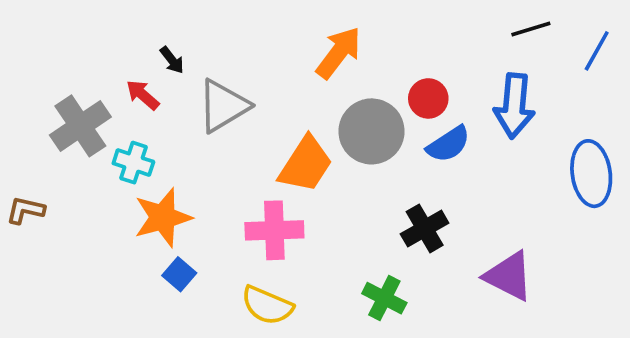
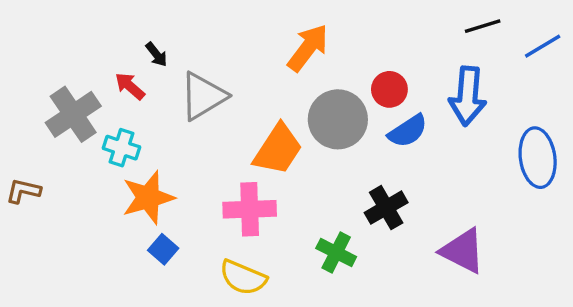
blue line: (597, 51) -> (543, 46), turned 30
green cross: (384, 298) -> (336, 252), moved

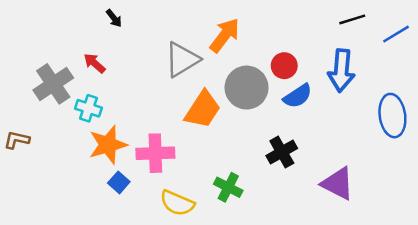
black arrow: (156, 54) -> (114, 18), moved
gray triangle: (203, 96) -> (182, 60), moved
pink cross: (250, 209) -> (155, 153), moved
green cross: (336, 252) -> (228, 187), moved

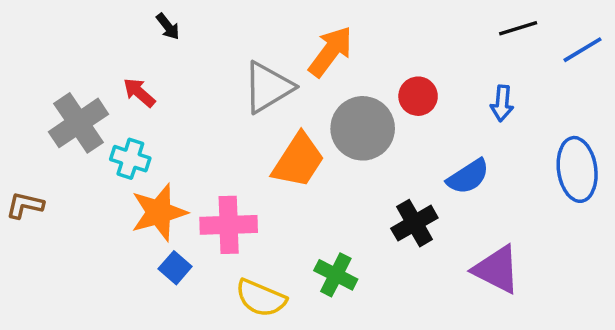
blue arrow: (341, 71) -> (502, 103), size x0.6
blue semicircle: (298, 96) -> (468, 177), moved

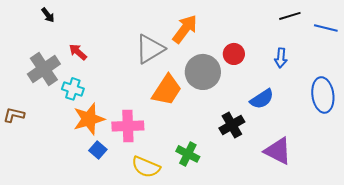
black arrow: (168, 26) -> (48, 15), moved
blue line: (582, 50) -> (326, 28), turned 45

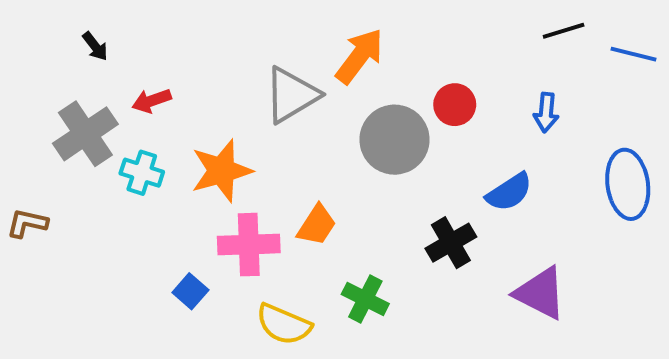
black arrow: (48, 15) -> (95, 46), moved
red arrow: (78, 52) -> (152, 101), turned -60
orange trapezoid: (167, 90) -> (317, 225), moved, size x0.7
orange star: (89, 119) -> (221, 171), moved

